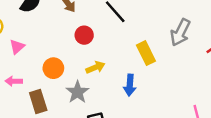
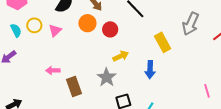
pink triangle: (17, 47) -> (55, 30), moved
orange circle: (53, 68) -> (87, 23), moved

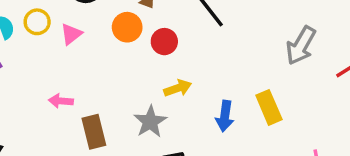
yellow rectangle: (163, 42) -> (269, 107), moved

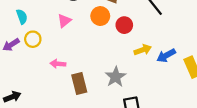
yellow circle: (37, 22) -> (33, 39), moved
yellow arrow: (178, 88) -> (143, 50), moved
blue arrow: (225, 116) -> (166, 56), moved, turned 54

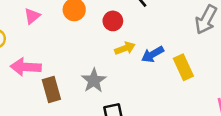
red circle: (124, 25) -> (113, 21), moved
pink arrow: (58, 64) -> (26, 67), size x1.6

